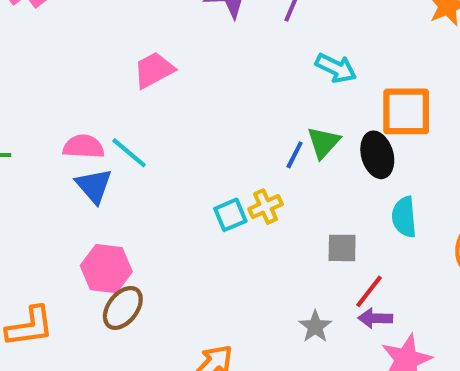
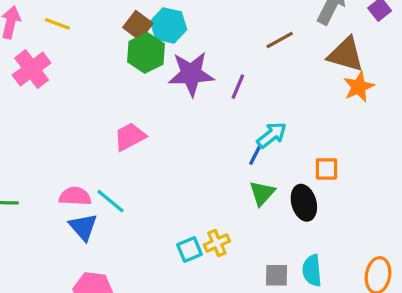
cyan arrow: (336, 68) -> (272, 135), turned -64
orange square: (406, 111) -> (326, 169), size x0.6
blue line: (295, 155) -> (256, 154), moved
cyan semicircle: (404, 217) -> (312, 270), moved

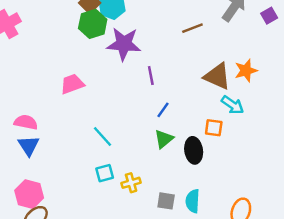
brown triangle: (346, 54) -> (217, 76), moved
purple line: (238, 87) -> (151, 75), moved, turned -42
cyan arrow: (272, 135) -> (233, 105), moved, turned 65
cyan line: (111, 201) -> (102, 136), moved
yellow cross: (217, 243) -> (131, 183), moved

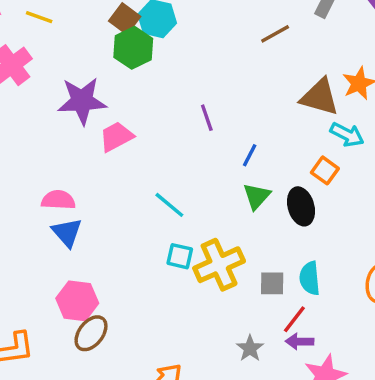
purple star: (124, 44) -> (82, 101), moved
purple line: (151, 75) -> (207, 118), moved
orange square: (214, 128) -> (325, 170), turned 36
cyan square: (105, 173) -> (180, 256), turned 36
yellow cross: (131, 183) -> (219, 265), size x1.8

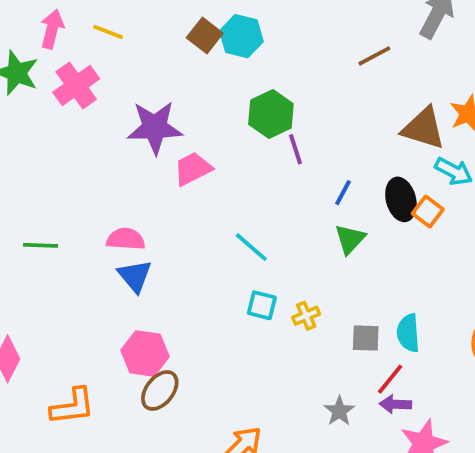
green hexagon: (133, 48) -> (271, 114), moved
black ellipse: (301, 206) -> (401, 199), moved
yellow cross: (219, 265) -> (306, 316), size x0.5

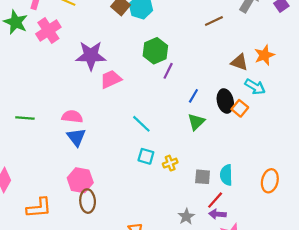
brown triangle: (423, 128) -> (239, 62), size x0.7
purple line: (295, 149) -> (168, 71), turned 42
brown ellipse: (160, 390) -> (88, 201), turned -45

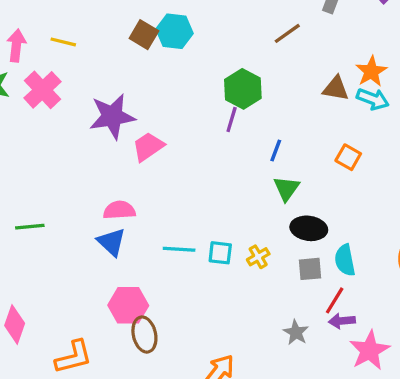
green hexagon: (155, 51) -> (243, 89), moved
cyan arrow: (255, 87) -> (373, 99), moved
black ellipse: (225, 101) -> (309, 228), moved, turned -60
pink semicircle: (72, 117) -> (119, 210), moved
cyan line: (141, 124) -> (179, 249), moved, turned -30

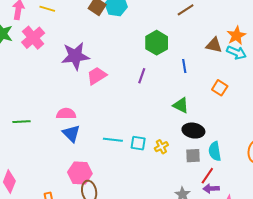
purple line: (232, 120) -> (142, 76), moved
blue line: (276, 150) -> (184, 66), moved, turned -32
green triangle: (286, 188) -> (181, 105), turned -42
pink semicircle: (119, 210) -> (66, 114), moved

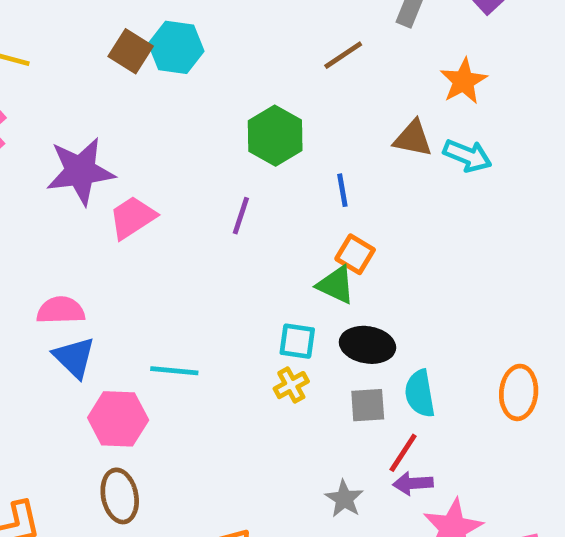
orange star: (236, 36) -> (464, 81), moved
orange square: (220, 88) -> (355, 254), moved
cyan square: (138, 143) -> (297, 341), moved
pink hexagon: (80, 173) -> (118, 419), moved

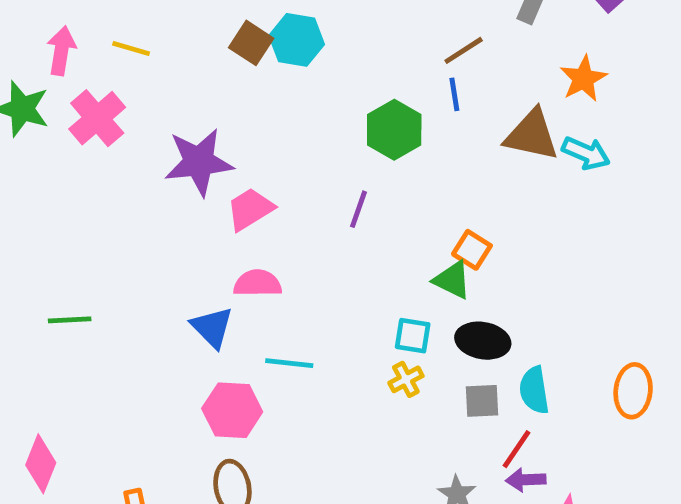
brown triangle: (413, 138) -> (532, 135), size x1.4
blue line: (342, 190) -> (454, 94), moved
pink semicircle: (61, 310) -> (257, 283), moved
blue triangle: (74, 357) -> (212, 327), moved

